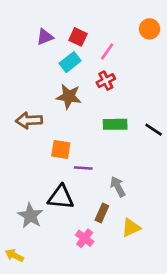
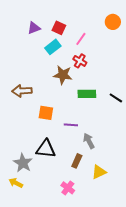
red cross: (106, 81) -> (80, 61), turned -32
brown star: (69, 96) -> (63, 75), moved
purple line: (83, 168) -> (71, 125), moved
pink cross: (85, 238) -> (68, 188), moved
yellow arrow: (14, 255) -> (16, 183), moved

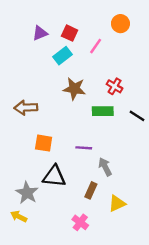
orange circle: (113, 22) -> (120, 24), moved
red cross: (80, 61) -> (115, 86), moved
orange square: (46, 113) -> (44, 143), moved

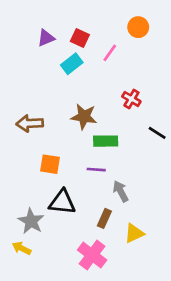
brown star: (74, 89) -> (84, 117), moved
green rectangle: (103, 111) -> (106, 141), moved
pink cross: (80, 222) -> (92, 255), size x1.5

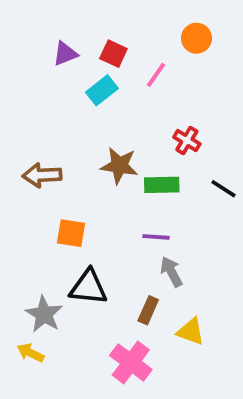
green rectangle: (106, 141) -> (162, 185), moved
purple line: (96, 170) -> (156, 237), moved
yellow triangle: (134, 233) -> (191, 332), turned 45

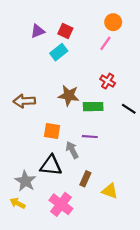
pink line: (156, 75) -> (105, 43), moved
orange square: (71, 233) -> (52, 131), moved
gray arrow: (171, 272) -> (72, 150), moved
pink cross: (131, 362) -> (61, 204), moved

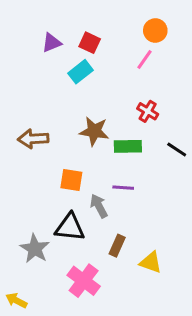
yellow arrow: (18, 203) -> (16, 301), moved

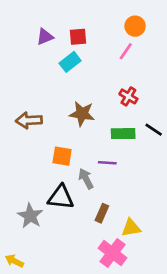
red square: (90, 43) -> (78, 37), turned -30
green rectangle: (128, 146) -> (123, 134), moved
yellow triangle: (151, 262) -> (131, 228), turned -30
pink cross: (84, 281) -> (112, 253), moved

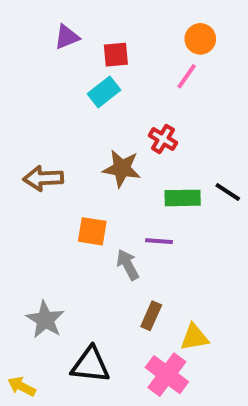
purple triangle: (45, 37) -> (67, 37), moved
red cross: (128, 96) -> (163, 139), moved
black triangle: (61, 197) -> (90, 365), moved

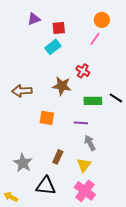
gray arrow: (128, 265) -> (90, 143), moved
brown rectangle: (151, 316) -> (58, 157), moved
yellow triangle: (194, 337) -> (84, 165), moved, turned -42

